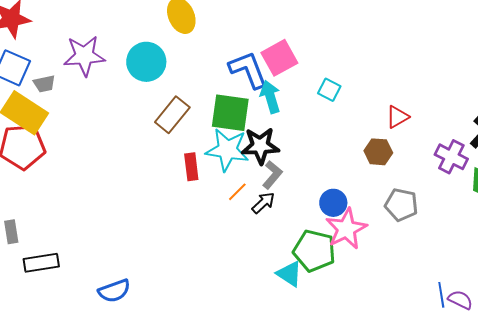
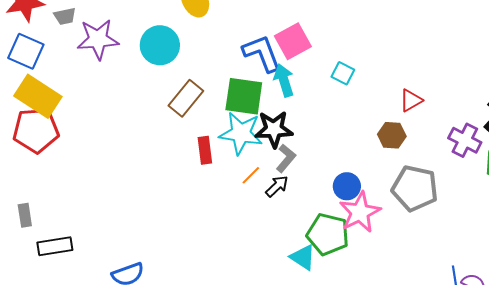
gray trapezoid: (44, 84) -> (65, 16), moved
gray pentagon: (401, 205) -> (415, 188), size x1.4

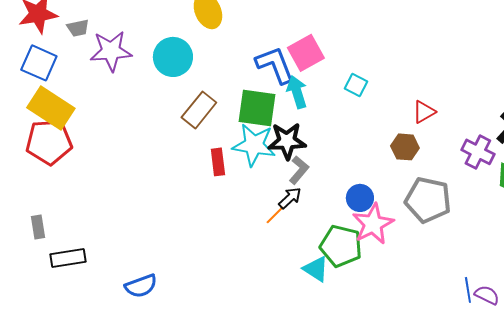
orange line: (251, 175) -> (275, 215), moved

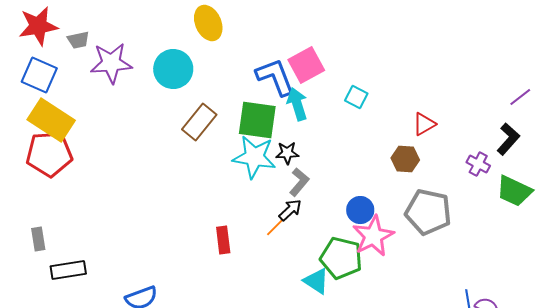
black star: (287, 141) -> (287, 153), size x0.6
purple cross: (478, 152) -> (478, 164), size x0.7
red rectangle: (218, 162) -> (223, 240), moved

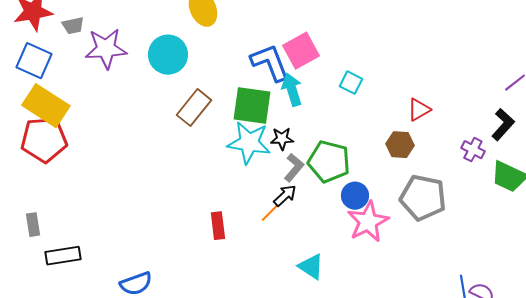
green pentagon: (341, 258) -> (329, 162), moved

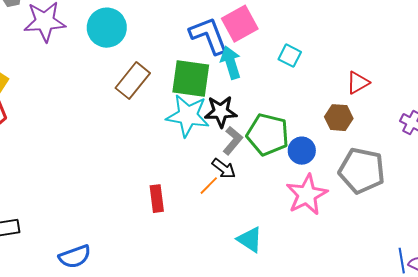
black star: (282, 139) -> (221, 112), size x1.4
black arrow: (285, 196) -> (224, 169), turned 80
blue circle: (355, 196) -> (302, 151), moved

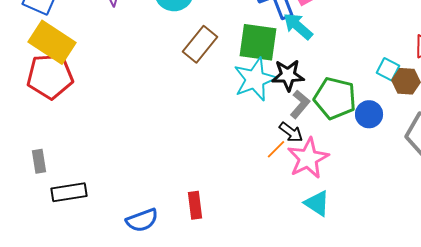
cyan square: (290, 56) -> (388, 69), moved
cyan arrow: (231, 63) -> (298, 26), turned -32
cyan star: (188, 116) -> (255, 79), turned -30
pink star: (307, 195) -> (308, 158), moved
red rectangle: (157, 199) -> (195, 205), moved

